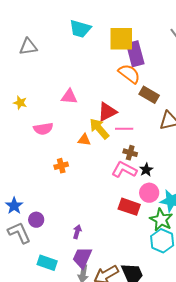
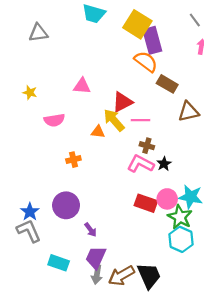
yellow square: (121, 39) -> (137, 24), turned 32
pink circle: (149, 193) -> (167, 199), moved
blue star: (14, 206) -> (30, 212), moved
purple circle: (36, 220) -> (66, 205), moved, size x1.6
purple arrow: (77, 232) -> (91, 230), turned 128

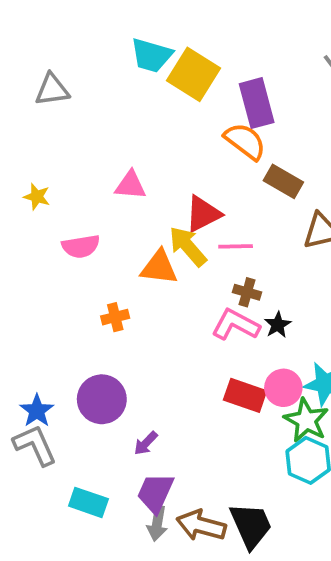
yellow square: (137, 24) -> (194, 74), moved
orange triangle: (98, 132) -> (159, 267), size x1.5
purple arrow: (91, 230) -> (146, 443), turned 80
brown arrow: (121, 276) -> (201, 525), turned 45

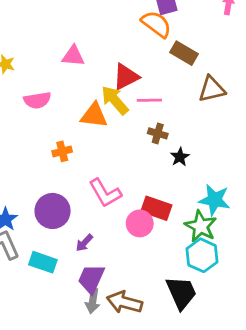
pink L-shape: (236, 325) -> (105, 193), moved, turned -148
pink circle: (283, 388) -> (140, 223), moved
cyan rectangle: (88, 502) -> (43, 262), moved
black trapezoid: (251, 525) -> (181, 293), moved

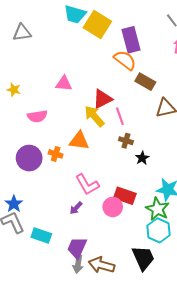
pink line: (149, 100) -> (120, 116), turned 72
orange triangle: (94, 115) -> (79, 141), moved
orange cross: (62, 151) -> (56, 154), turned 32
purple circle: (53, 211) -> (29, 158), moved
purple arrow: (84, 243) -> (76, 208), moved

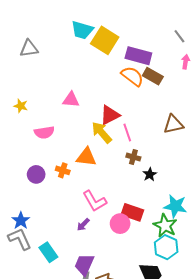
purple rectangle: (131, 40) -> (138, 56), turned -60
brown rectangle: (145, 82) -> (153, 76), moved
purple circle: (29, 158) -> (36, 174), size x0.7
cyan rectangle: (41, 235) -> (48, 252), turned 36

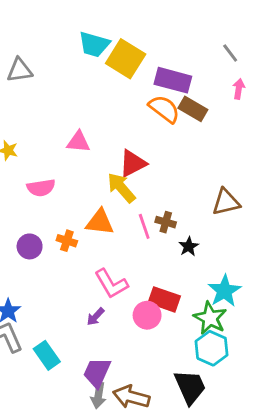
brown triangle: (173, 124) -> (226, 202), moved
pink line: (127, 132) -> (144, 226), moved
cyan star: (175, 206) -> (224, 291), turned 30

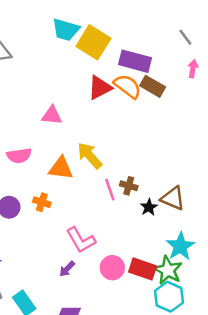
red triangle: (133, 163) -> (100, 88), moved
brown triangle: (226, 202) -> (173, 198), moved, turned 36
orange triangle: (100, 222) -> (61, 168), moved
red rectangle: (164, 299) -> (143, 269), moved

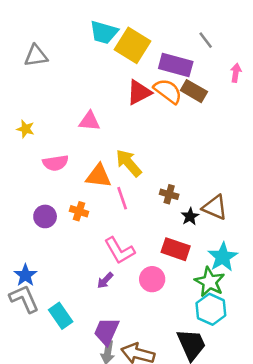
gray line: (185, 37) -> (206, 40), moved
pink line: (110, 190) -> (122, 198), moved
red rectangle: (143, 269) -> (176, 249), moved

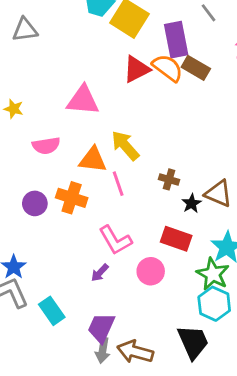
purple rectangle: (176, 65) -> (176, 40), turned 64
pink triangle: (89, 121) -> (83, 100), size x1.4
orange cross: (79, 211) -> (72, 198), size x1.5

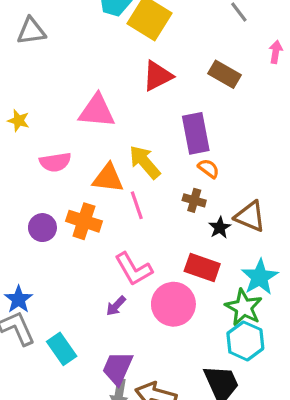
purple rectangle: (176, 40) -> (196, 133), moved
orange semicircle: (168, 68) -> (209, 168), moved, size x0.6
pink circle: (151, 271) -> (173, 304), size x1.4

